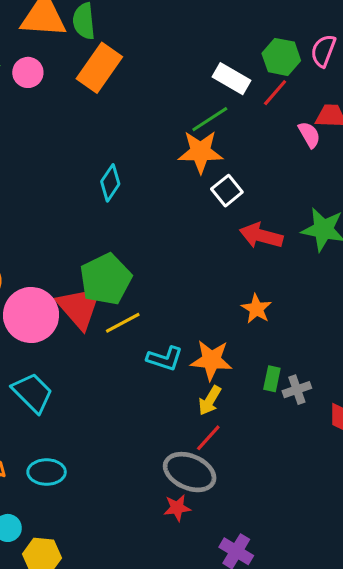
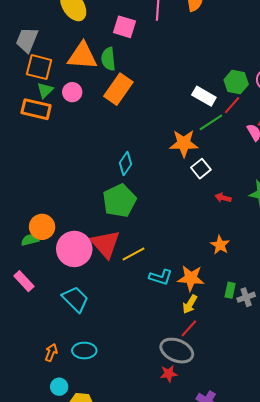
green line: (210, 119) -> (211, 122), moved
red arrow: (261, 236) -> (223, 198), size x0.6
green pentagon: (106, 279) -> (119, 201), moved

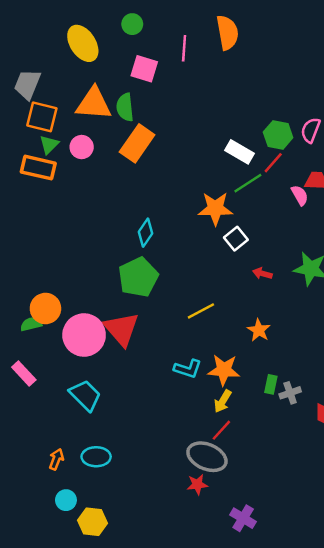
yellow line: (134, 254) -> (201, 311), moved

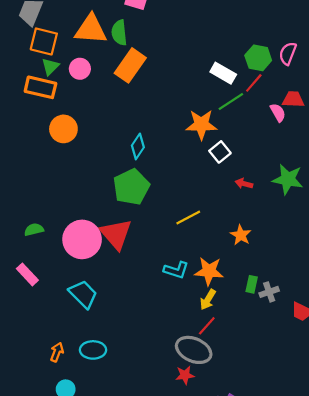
orange circle: (45, 309) -> (63, 129), moved

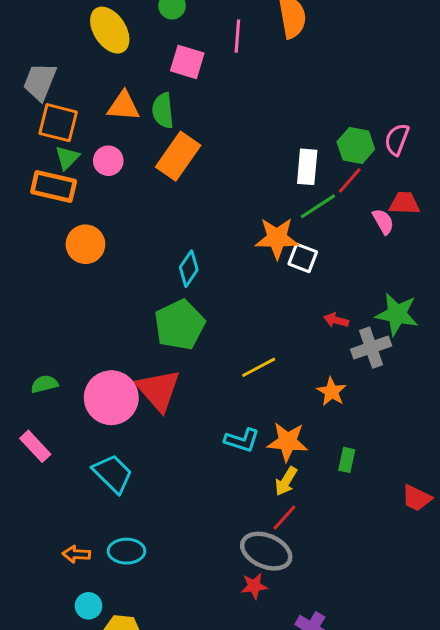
orange triangle: (91, 29) -> (123, 106), size x0.7
white rectangle: (223, 73) -> (307, 167), turned 65
white square: (220, 152) -> (303, 258), moved, turned -30
gray cross: (269, 292) -> (371, 348), moved, size x1.4
orange arrow: (57, 352) -> (76, 554), turned -108

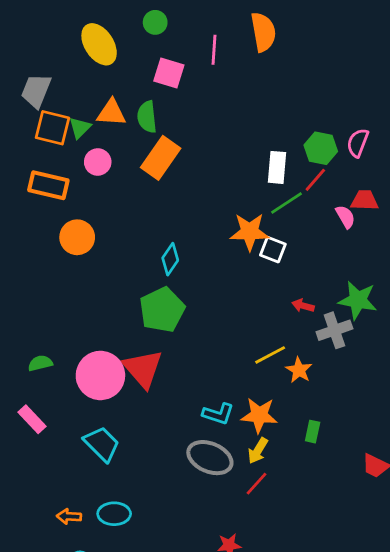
green triangle: (67, 158) -> (80, 128), moved
yellow line: (259, 367) -> (270, 355), moved
gray ellipse: (266, 551) -> (210, 458), moved

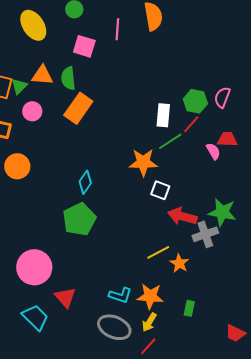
white square: (273, 250) -> (160, 190), moved
red arrow: (303, 306) -> (182, 216), size x1.8
red triangle: (143, 369) -> (65, 297), moved, size x0.7

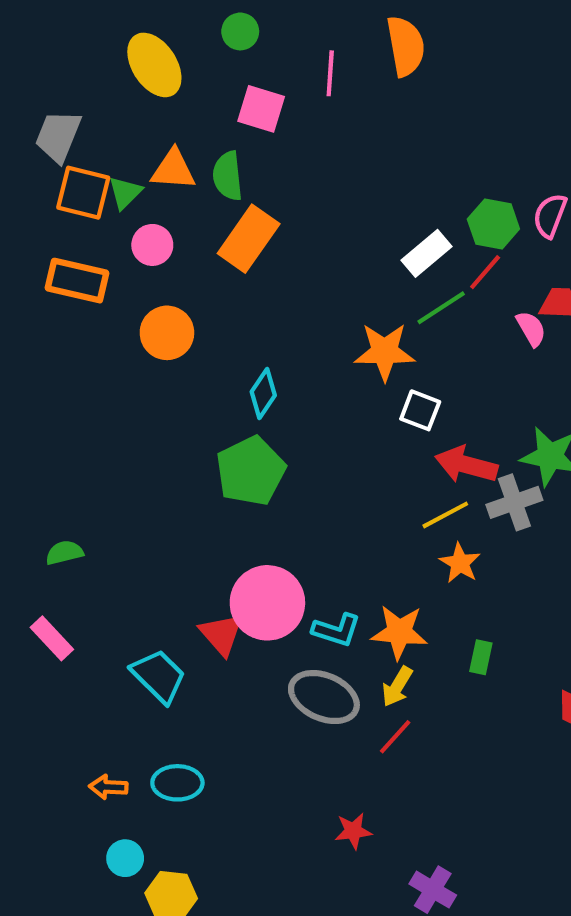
white rectangle: (163, 115) -> (426, 253), turned 45
orange circle: (17, 166) -> (167, 333), moved
yellow line: (158, 252) -> (445, 515), moved
pink circle: (34, 267) -> (267, 603), moved

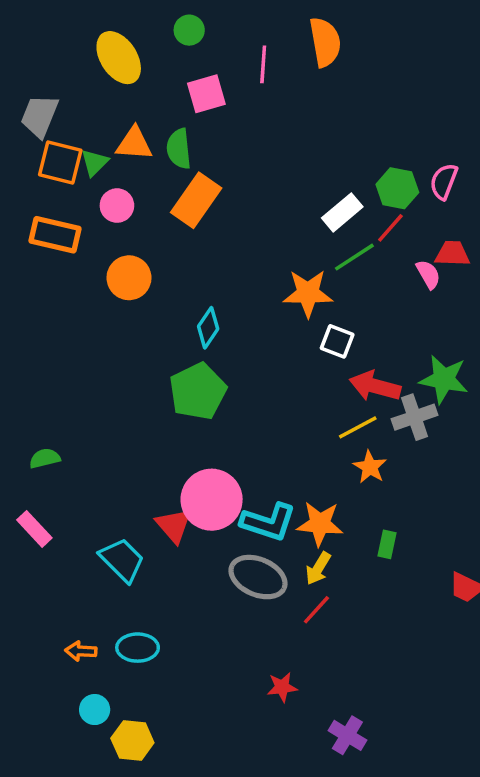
pink square: (261, 109) -> (206, 94), turned -33
cyan L-shape: (336, 630) -> (268, 522), size x1.4

